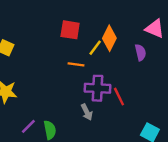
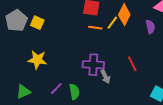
orange line: (76, 64) -> (95, 28), moved
purple cross: (97, 88) -> (93, 65), moved

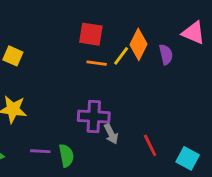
purple semicircle: (150, 27) -> (166, 54), moved
red line: (132, 64) -> (150, 145), moved
purple line: (56, 89) -> (40, 151), turned 48

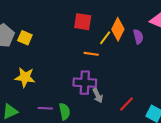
orange line: (97, 63) -> (91, 54), moved
red line: (150, 145) -> (126, 104), turned 70

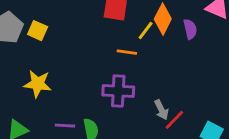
gray arrow: (98, 95) -> (161, 110), moved

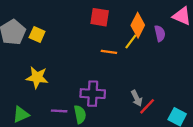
yellow line: (146, 31) -> (131, 41), moved
purple cross: (118, 91) -> (93, 94), moved

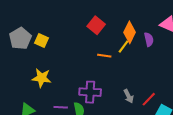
red square: (100, 17) -> (96, 25), turned 30
red line: (147, 106) -> (149, 99), moved

